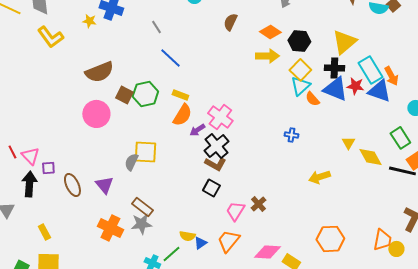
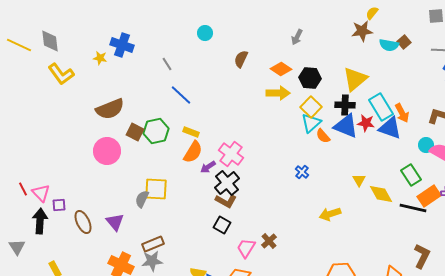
blue cross: (291, 135) -> (302, 172), turned 32
brown rectangle: (142, 207) -> (153, 244), turned -60

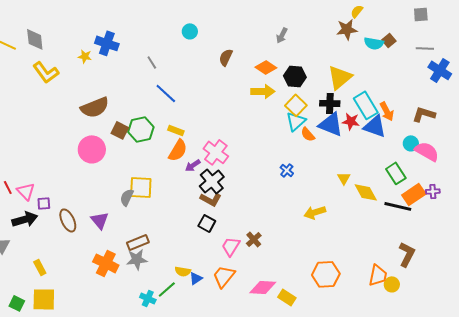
black arrow: (40, 221) -> (25, 219), turned 70

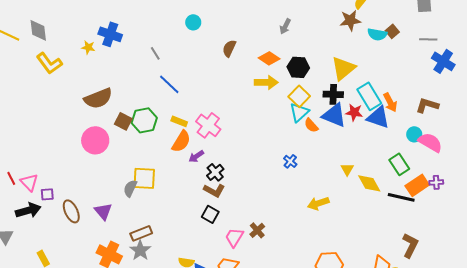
pink cross: (216, 152) -> (208, 125), moved
black cross: (212, 181) -> (215, 172), size x0.7
gray star: (137, 259) -> (140, 250), turned -30

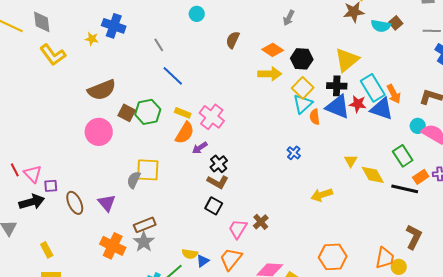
orange semicircle: (311, 125) -> (315, 117), turned 35
orange rectangle: (417, 185) -> (421, 177), size x0.7

